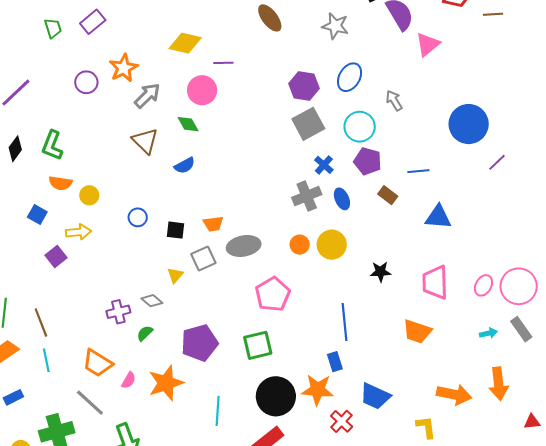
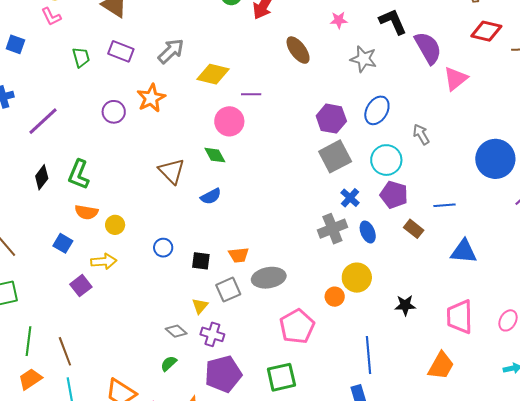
purple rectangle: (93, 22) -> (121, 51), turned 60
gray arrow: (147, 96) -> (171, 51), moved
orange circle: (300, 245) -> (335, 297), moved
purple cross: (118, 312) -> (212, 334), moved, turned 30
orange trapezoid: (417, 332) -> (441, 366), turned -80

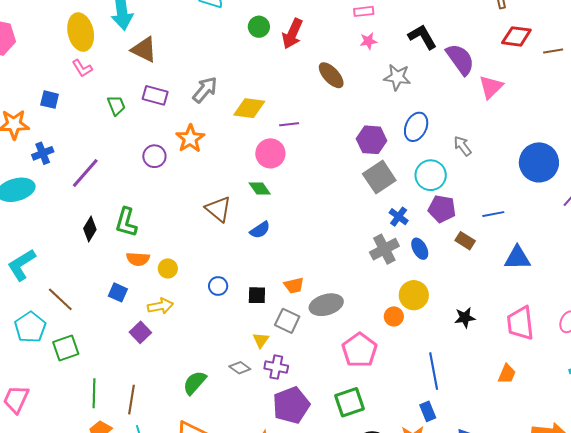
gray square: (228, 290) -> (287, 321), turned -35
brown line: (65, 351) -> (131, 400), turned 36
green semicircle: (169, 363) -> (195, 383), moved, size x1.5
orange trapezoid: (441, 366) -> (507, 374), size x0.7

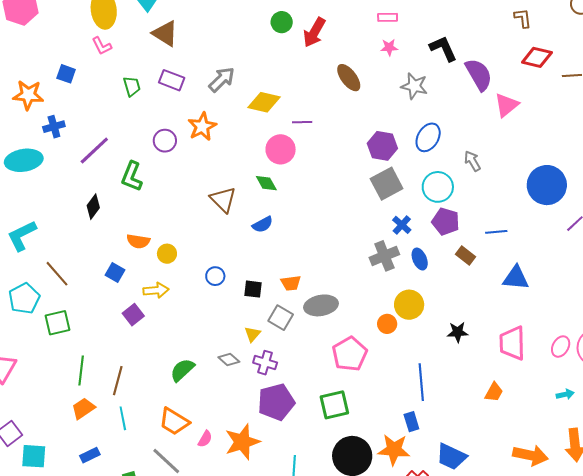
green L-shape: (126, 222) -> (132, 176), moved

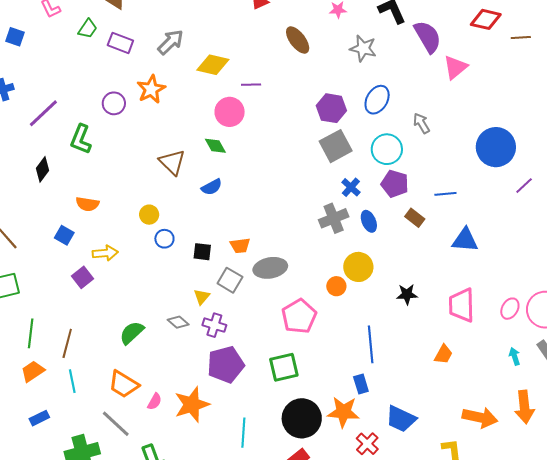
green trapezoid: (132, 86) -> (88, 29), moved, turned 50
yellow circle: (167, 254) -> (149, 215), moved
cyan arrow: (565, 394) -> (515, 356), turned -96

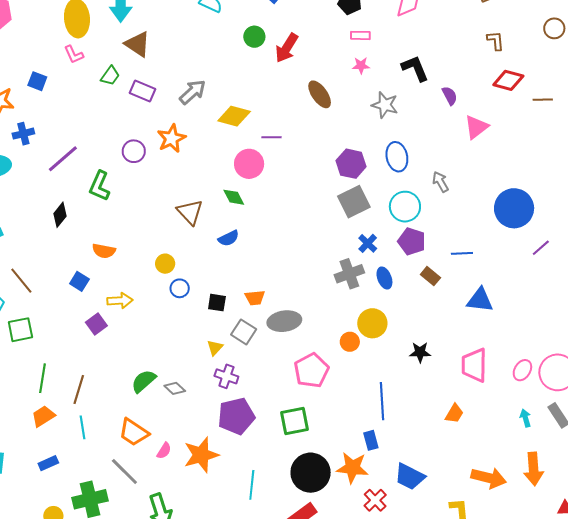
purple semicircle: (428, 37) -> (450, 96), size x0.6
blue ellipse: (377, 100) -> (397, 157), turned -44
gray diamond: (178, 322) -> (175, 388), moved

